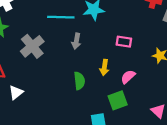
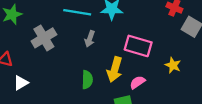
pink rectangle: (124, 42) -> (138, 46), size x1.6
yellow arrow: (104, 67) -> (115, 70), size x1.5

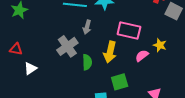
gray cross: (44, 38) -> (67, 46), moved
pink semicircle: (137, 82) -> (142, 56), moved

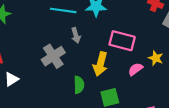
gray arrow: (87, 27) -> (76, 35), turned -32
green semicircle: (87, 62) -> (79, 85), moved

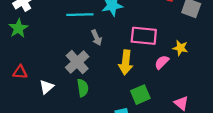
white triangle: (11, 79) -> (47, 87), moved
green semicircle: (79, 85) -> (83, 88), moved

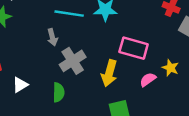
gray arrow: (97, 38) -> (52, 37), moved
gray cross: (77, 62) -> (73, 61), moved

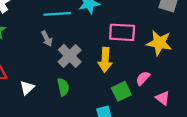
yellow star: (170, 68) -> (159, 43), size x1.6
pink semicircle: (148, 80) -> (143, 78), moved

